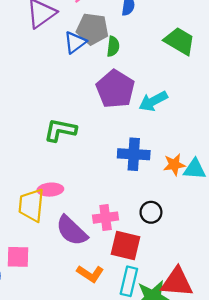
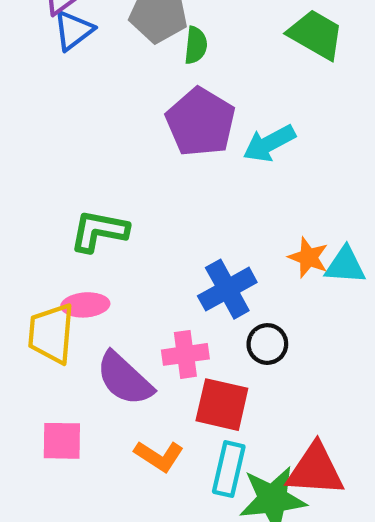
blue triangle: (75, 42) -> (73, 30), moved
green L-shape: (60, 130) -> (99, 231), moved
blue cross: (134, 154) -> (227, 289), moved, turned -32
orange star: (174, 165) -> (308, 257), turned 30
pink square: (18, 257) -> (62, 441), moved

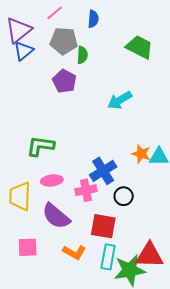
purple pentagon: (201, 122) -> (64, 81), moved, size x0.7
pink ellipse: (85, 305) -> (52, 180), moved
pink cross: (185, 354) -> (86, 190), moved

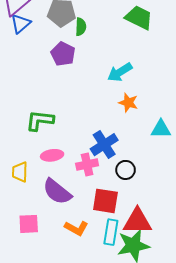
orange star: (141, 154) -> (128, 103), moved
yellow trapezoid: (20, 196) -> (20, 172), size x0.7
red triangle: (149, 255) -> (137, 221), moved

